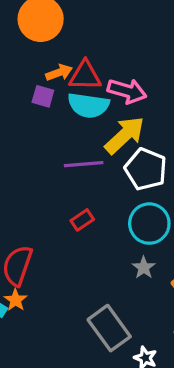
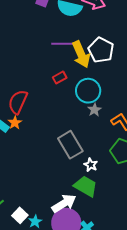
yellow arrow: (125, 135) -> (81, 54), moved, turned 104
cyan circle: (149, 224) -> (88, 91), moved

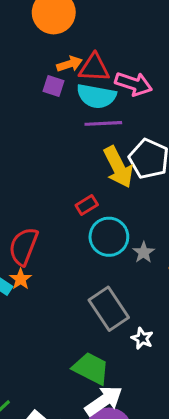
purple line: (63, 44) -> (103, 123), moved
cyan circle: (88, 91) -> (109, 237), moved
green trapezoid: (86, 186) -> (91, 368), moved

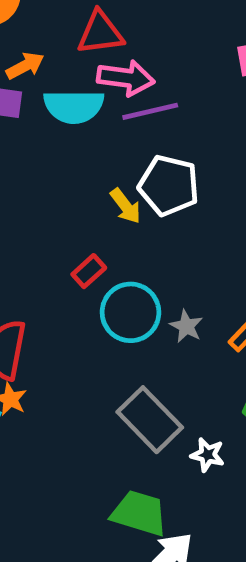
red triangle: (94, 68) -> (100, 33), moved
purple line: (103, 123) -> (150, 111), moved
yellow arrow: (118, 167) -> (126, 206), size x0.6

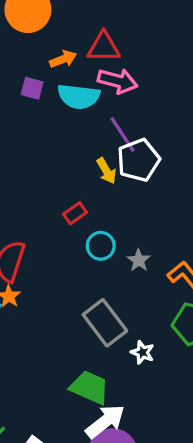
orange arrow: (25, 66) -> (63, 59), moved
purple line: (150, 111) -> (123, 135), moved, turned 63
white pentagon: (169, 186) -> (138, 160), turned 30
cyan circle: (131, 312) -> (101, 246), size x0.7

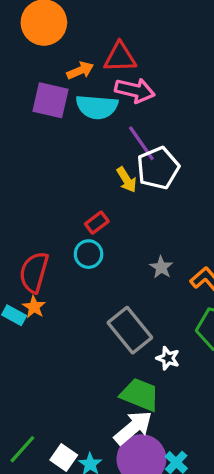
purple square: (32, 88) -> (50, 100), size x1.6
cyan circle: (101, 246) -> (89, 254), moved
green trapezoid: (90, 387) -> (140, 395), moved

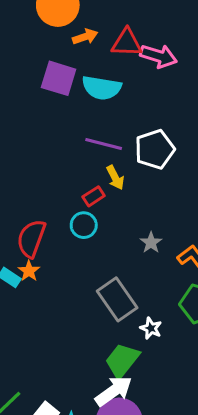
orange arrow: (80, 70) -> (85, 37), moved
pink arrow: (135, 90) -> (158, 56), moved
purple line: (141, 143) -> (104, 144), moved, turned -45
yellow arrow: (127, 180) -> (115, 178), moved
green trapezoid: (140, 395) -> (122, 360), turned -78

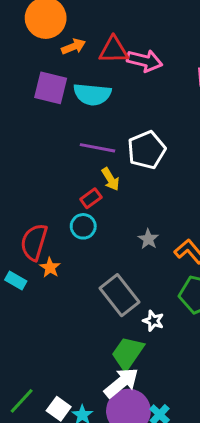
orange star: (29, 271) -> (50, 268), moved

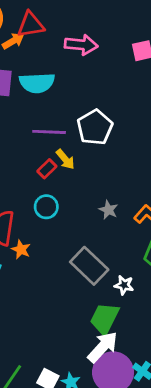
red triangle: (114, 50) -> (31, 25), moved
red rectangle: (91, 198) -> (47, 169), moved

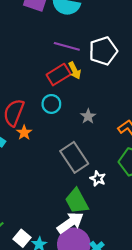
red rectangle: (47, 169) -> (59, 75), size x1.5
gray star: (108, 210) -> (88, 116), moved
green trapezoid: (105, 319) -> (77, 201), turned -68

